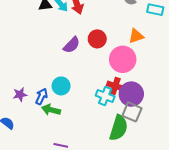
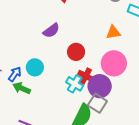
red circle: (97, 39) -> (76, 52), moved
pink circle: (123, 59) -> (114, 63), moved

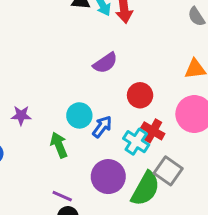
blue arrow: (15, 74) -> (102, 127), moved
purple circle: (100, 86) -> (108, 177), moved
green arrow: (22, 88) -> (59, 145), turned 42

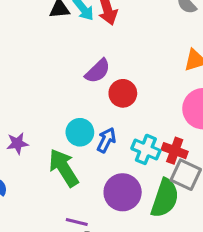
red circle: (140, 95) -> (123, 93), moved
red cross: (153, 131) -> (175, 151), moved
green arrow: (59, 145) -> (64, 168), size x1.4

